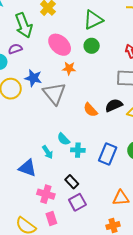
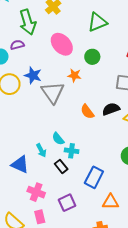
green circle: (92, 46) -> (92, 57), moved
orange star: (69, 68) -> (74, 75), moved
blue rectangle: (108, 154) -> (94, 177), moved
black rectangle: (72, 182) -> (61, 166), moved

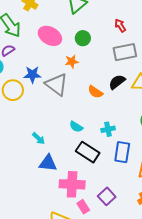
cyan arrow: (41, 150) -> (39, 138), moved
cyan cross: (72, 151) -> (108, 129), moved
black rectangle: (61, 166) -> (88, 152), size x1.6
pink cross: (36, 192) -> (72, 184), size x1.4
purple square: (67, 203) -> (107, 196), moved

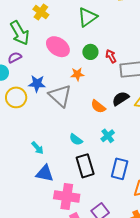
red arrow: (120, 26) -> (111, 56), moved
cyan cross: (108, 129) -> (108, 136), moved, turned -32
black rectangle: (88, 152) -> (85, 166), turned 35

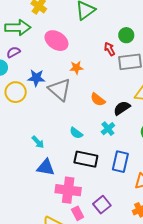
green arrow: (20, 33) -> (18, 28), turned -60
green circle: (90, 52) -> (126, 35), moved
black semicircle: (121, 99) -> (122, 108), moved
black rectangle: (85, 166) -> (86, 159), turned -60

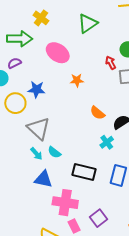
gray triangle: (60, 89) -> (38, 128), moved
cyan semicircle: (76, 133) -> (54, 152), moved

